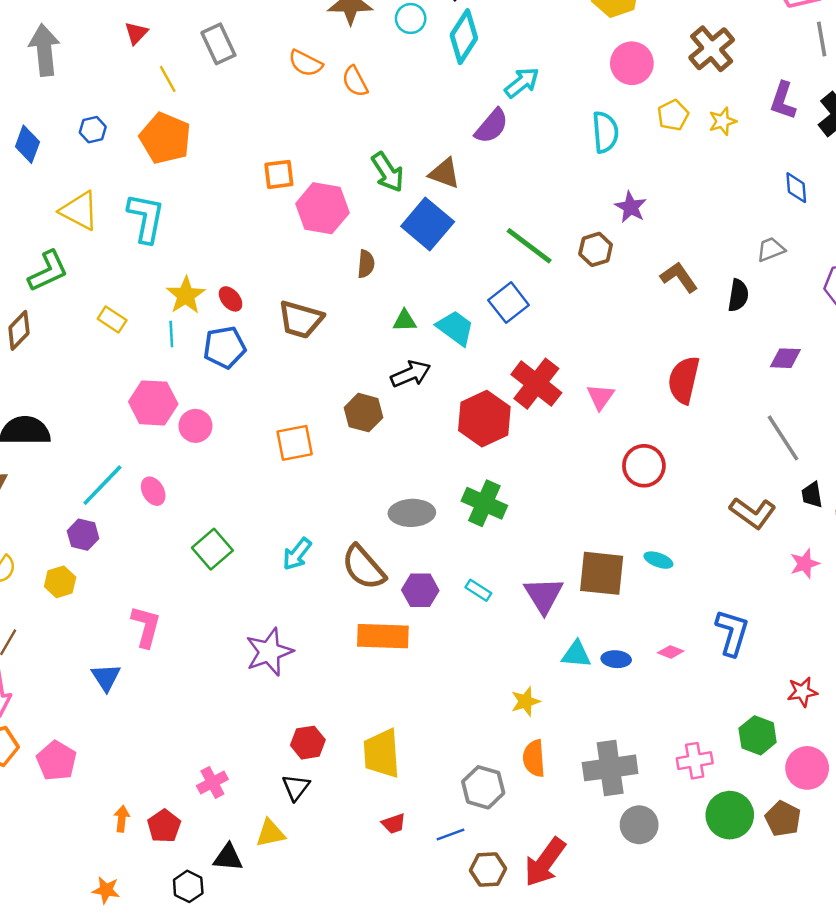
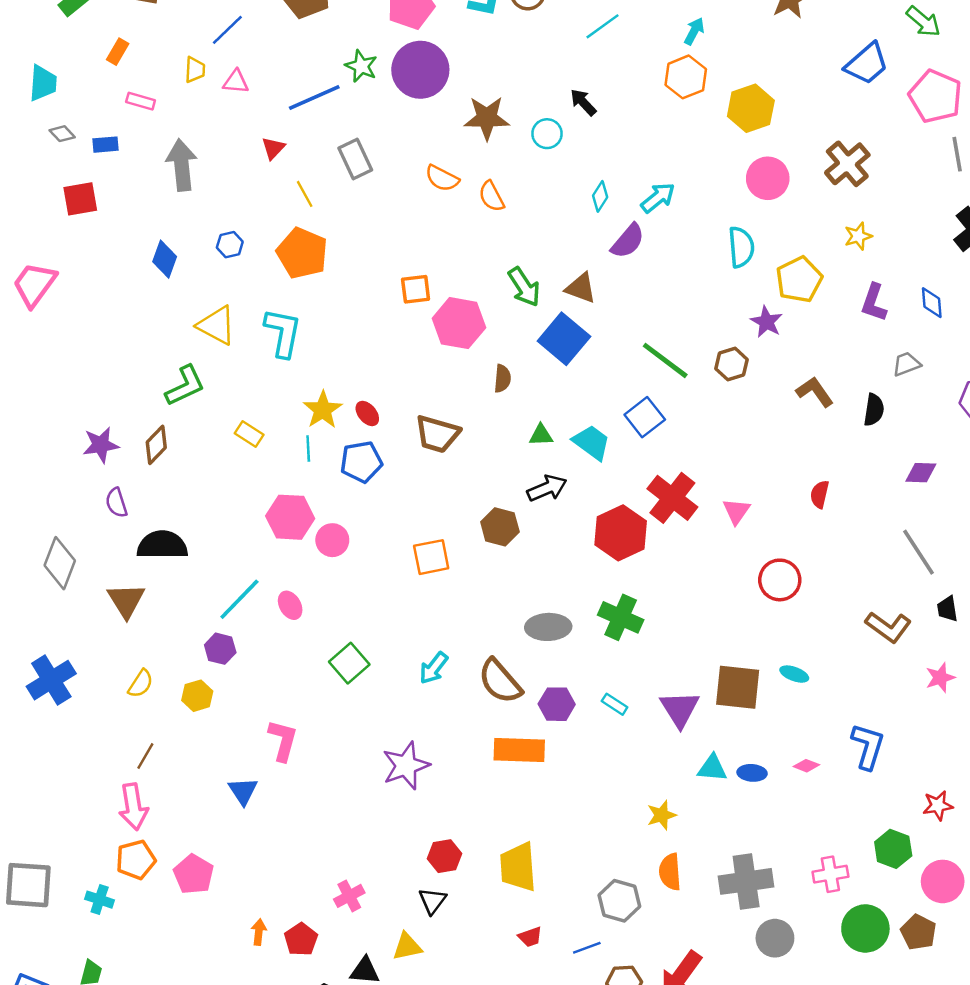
cyan diamond: (464, 37) -> (600, 196), moved, size x0.6
purple L-shape: (783, 101) -> (874, 303), moved
yellow pentagon: (673, 115) -> (799, 280), moved, size x1.5
red semicircle: (684, 380) -> (820, 494), size x0.6

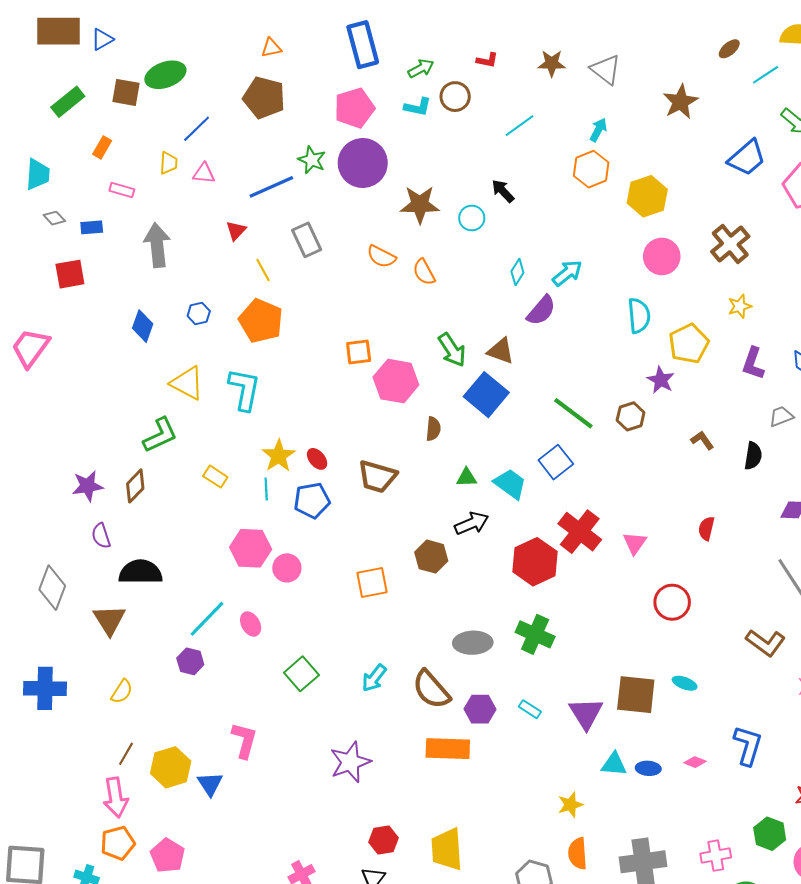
brown L-shape: (815, 392) -> (702, 440), size x0.7
blue cross: (51, 680) -> (45, 688), turned 33
yellow hexagon: (197, 696) -> (171, 767), moved, size x1.5

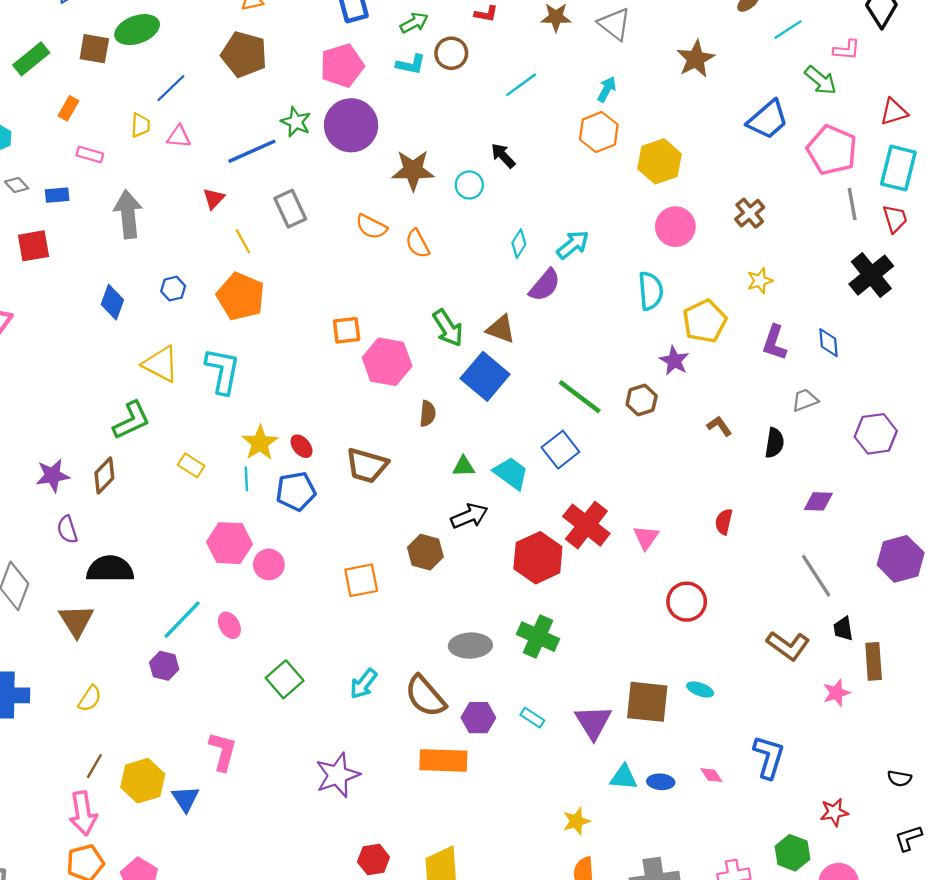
brown cross: (730, 244) -> (750, 213), size x0.7
pink diamond: (695, 762) -> (711, 775), turned 35

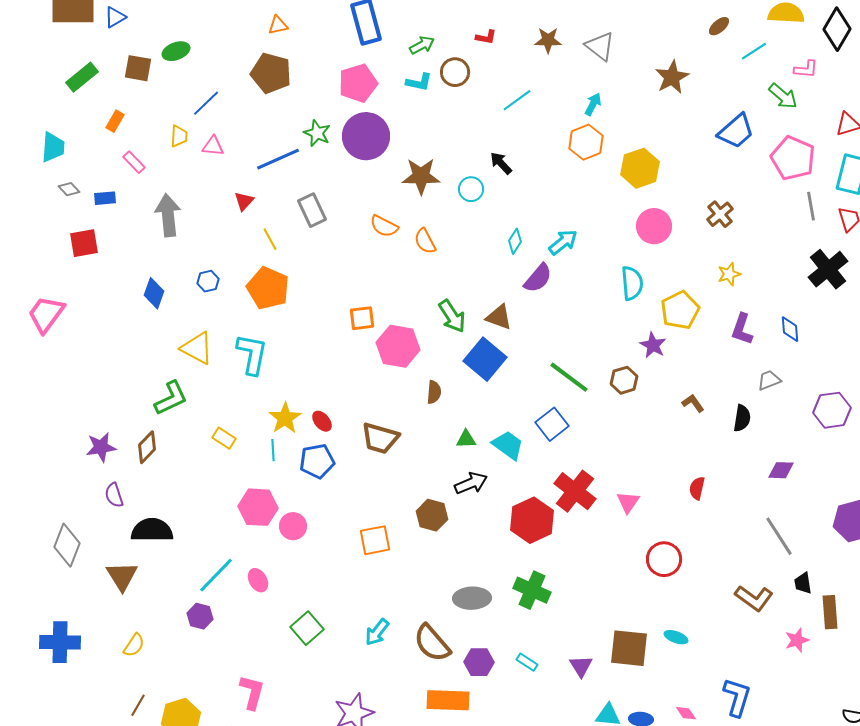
green ellipse: (137, 30) -> (176, 51), size x0.7
pink rectangle: (90, 155) -> (134, 162), turned 30
purple triangle: (593, 722) -> (581, 666), size x0.7

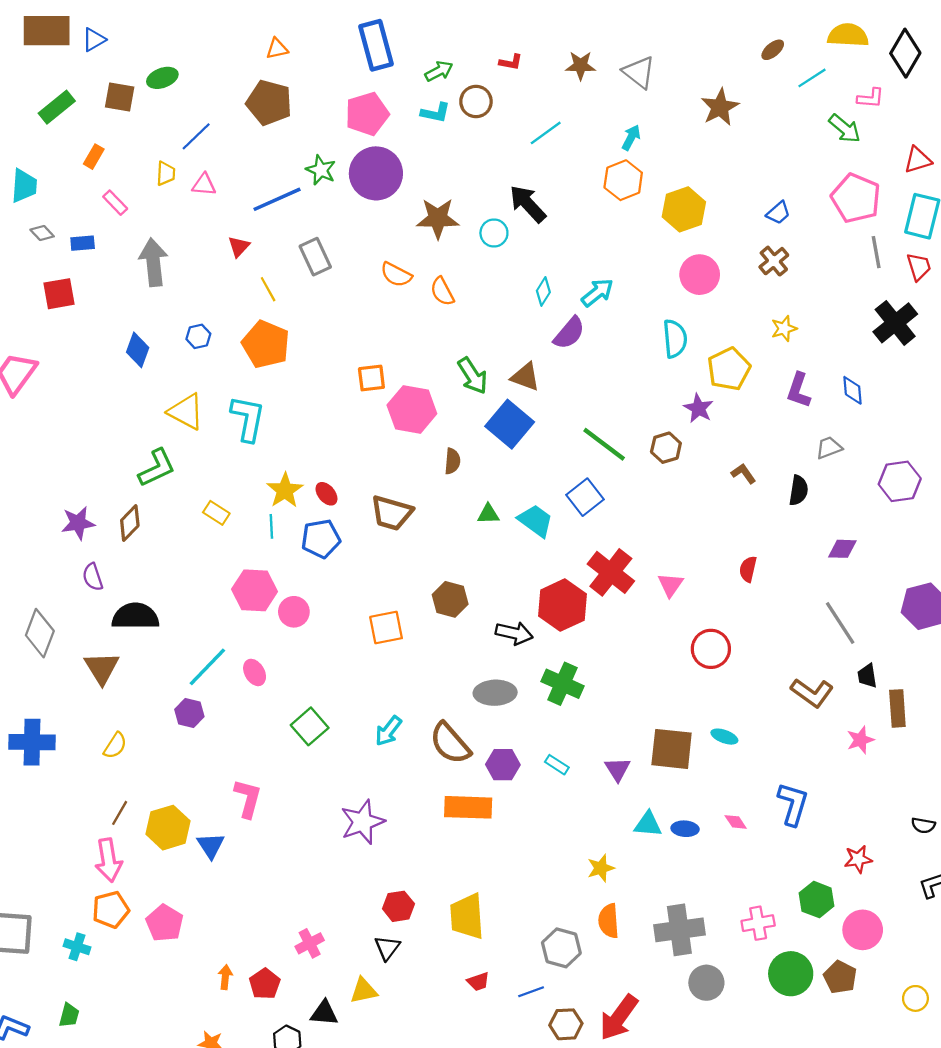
blue trapezoid: (736, 131) -> (778, 213), moved, size x0.6
black arrow: (501, 163) -> (528, 204), size x1.5
black arrow: (471, 483) -> (514, 633), moved, turned 36

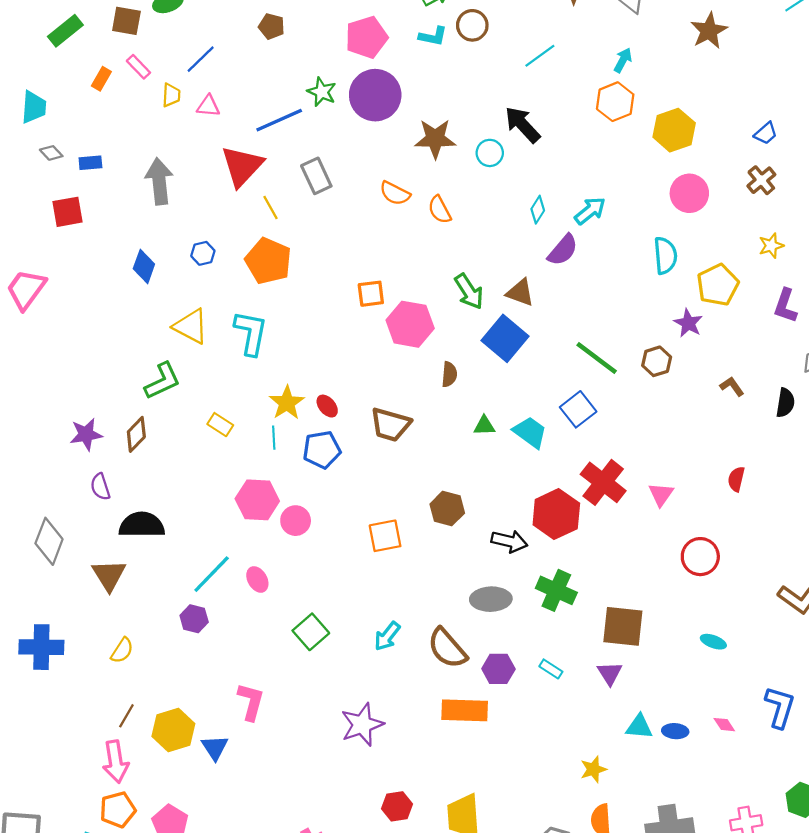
brown pentagon: (269, 103) -> (272, 26), size x0.6
pink rectangle: (115, 203) -> (138, 67), moved
red triangle: (239, 246) -> (242, 166), size x2.0
brown square: (672, 749) -> (623, 626), moved

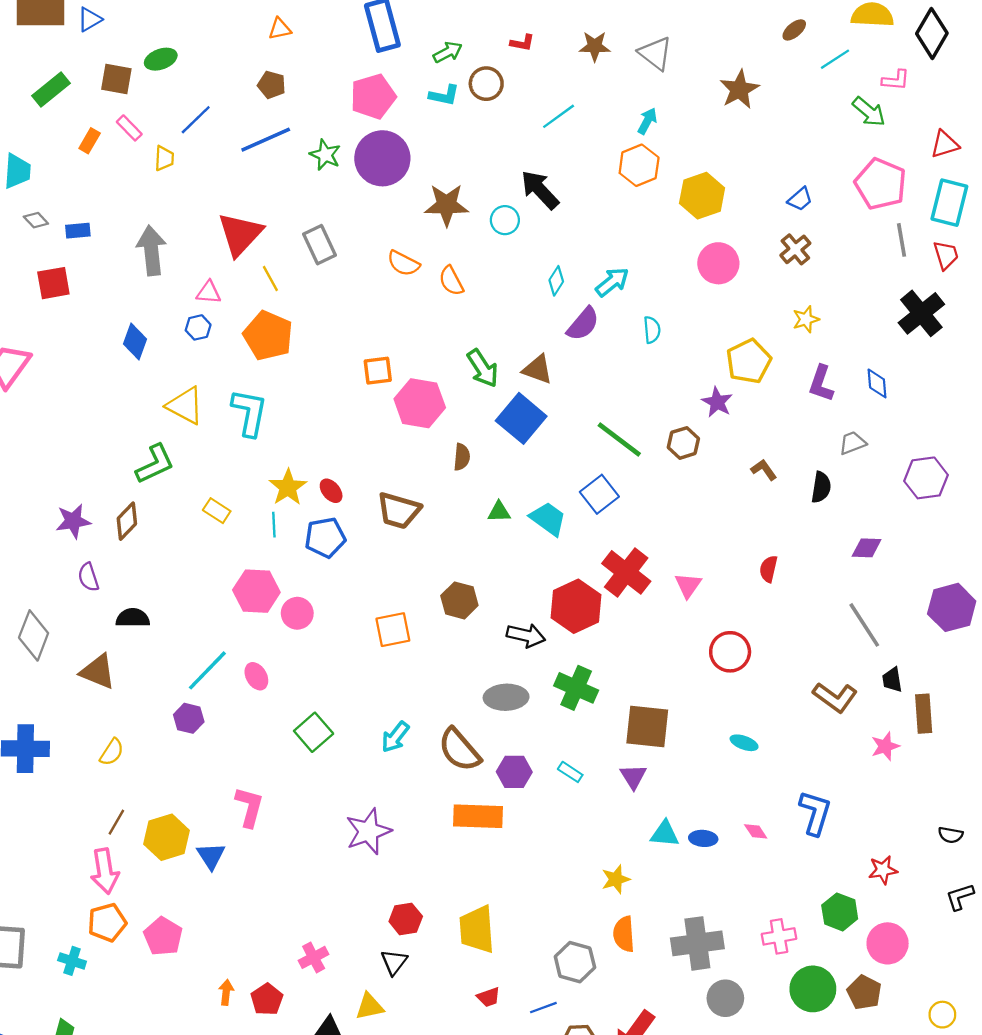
pink triangle: (208, 106) -> (209, 292), moved
blue line: (279, 120) -> (266, 140), moved
cyan semicircle: (665, 255) -> (652, 330), moved, size x0.7
black semicircle: (142, 525) -> (133, 618), size x0.7
brown triangle: (109, 575) -> (98, 672), turned -36

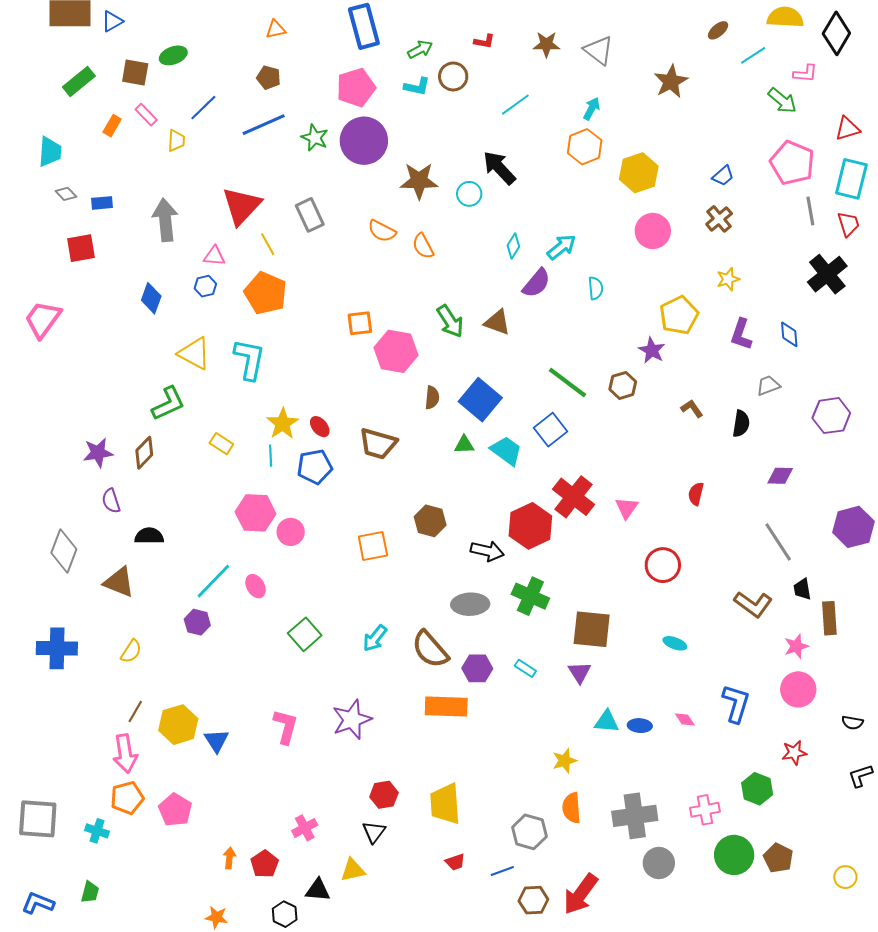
blue square: (521, 418) -> (480, 400), moved
pink L-shape: (249, 807) -> (286, 727), moved
pink circle: (888, 943) -> (798, 689), moved

